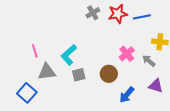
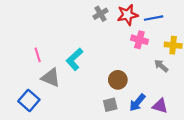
pink cross: (127, 54) -> (139, 40), moved, turned -35
gray triangle: (47, 72) -> (51, 78), turned 30
gray square: (79, 75) -> (110, 105), moved
purple triangle: (156, 86) -> (160, 106), moved

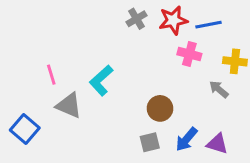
blue square: (29, 100) -> (25, 129), moved

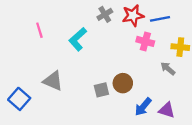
pink line: (51, 75) -> (39, 30), moved
cyan L-shape: (101, 80) -> (78, 39), moved
gray square: (150, 142) -> (101, 90), moved

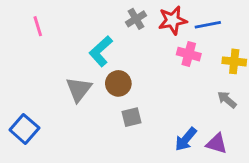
pink line: (39, 30) -> (38, 26), moved
gray arrow: (168, 68) -> (227, 100), moved
gray triangle: (53, 81) -> (79, 89), moved, turned 45
brown circle: (123, 83) -> (118, 83), moved

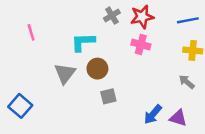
blue line: (208, 25) -> (188, 20), moved
pink line: (38, 26) -> (31, 32), moved
cyan L-shape: (101, 51) -> (83, 42), turned 40
pink cross: (189, 54) -> (141, 44), moved

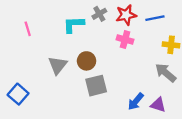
blue line: (188, 20) -> (155, 18), moved
cyan L-shape: (83, 42) -> (74, 25), moved
gray arrow: (187, 82) -> (166, 73), size x1.5
gray square: (108, 96) -> (96, 86), size x1.5

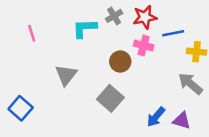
blue line: (155, 18) -> (173, 33), moved
brown circle: (87, 61) -> (120, 62), moved
gray square: (96, 86) -> (110, 98), turned -35

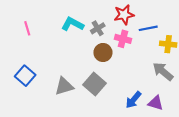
gray cross: (114, 16) -> (98, 28), moved
cyan L-shape: (85, 28) -> (72, 24), turned 30
gray triangle: (66, 75) -> (64, 86), moved, turned 36
blue square: (21, 108) -> (25, 76), moved

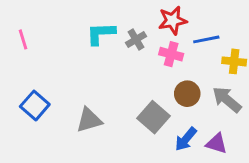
cyan L-shape: (72, 24) -> (101, 34), turned -30
pink line: (27, 28) -> (23, 39), moved
brown circle: (103, 53) -> (187, 94), moved
gray square: (95, 84) -> (154, 117), moved

